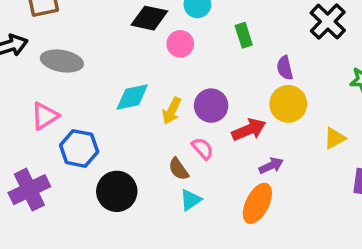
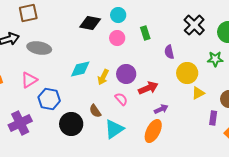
pink circle: (180, 44) -> (117, 38), moved
yellow circle: (288, 104) -> (187, 73), moved
brown semicircle: (179, 169) -> (95, 111), moved
cyan triangle: (191, 200) -> (114, 129), size x1.5

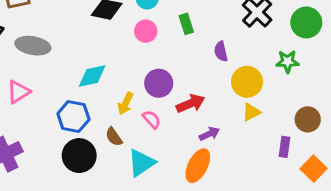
yellow arrow: (103, 77) -> (125, 103), moved
yellow triangle: (198, 93) -> (251, 112), moved
blue hexagon: (49, 99) -> (73, 117), moved

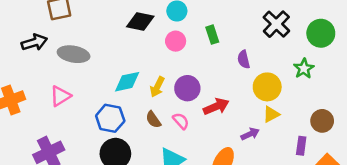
green star: (287, 62) -> (304, 69), turned -30
yellow arrow: (125, 103) -> (157, 87), moved
purple arrow: (209, 134) -> (250, 134), moved
brown semicircle: (114, 137) -> (153, 120), moved

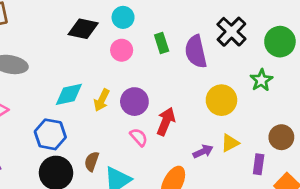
purple semicircle: (244, 59) -> (196, 52), moved, size x1.6
red arrow: (216, 107) -> (166, 122), turned -45
yellow triangle: (271, 114) -> (230, 143), moved
brown semicircle: (153, 120) -> (92, 161), moved, turned 54
pink semicircle: (181, 121) -> (139, 137), moved

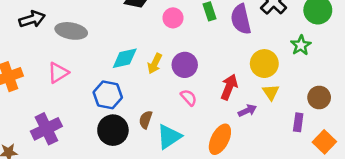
red arrow: (166, 122) -> (229, 87), moved
yellow triangle: (230, 143) -> (271, 92), moved, turned -36

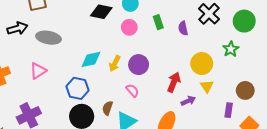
purple semicircle: (241, 19) -> (183, 28), size x0.6
pink semicircle: (189, 97) -> (132, 90), moved

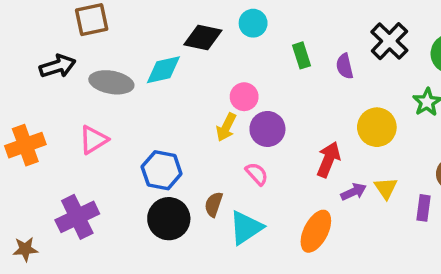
pink circle: (129, 27) -> (244, 97), moved
cyan diamond: (91, 59) -> (163, 70), moved
yellow triangle: (207, 86) -> (386, 188), moved

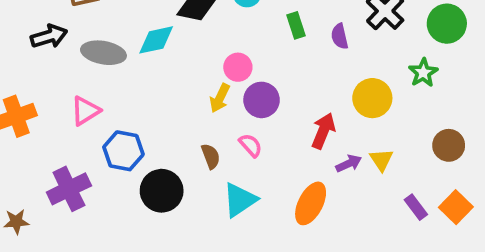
blue hexagon: (162, 170) -> (123, 151), moved
brown semicircle: (214, 204) -> (211, 156), moved, turned 140
purple rectangle: (423, 208) -> (416, 207), moved, turned -45

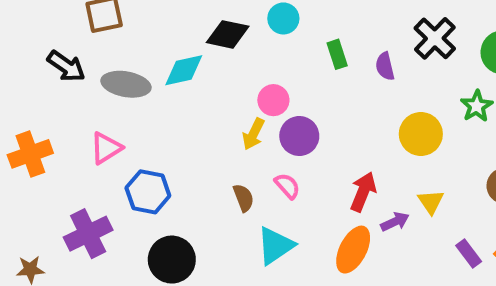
black arrow: (49, 36) -> (66, 66), turned 52
red arrow: (323, 131) -> (363, 192), moved
purple arrow: (349, 163) -> (395, 222), moved
black circle: (162, 191) -> (172, 260), moved

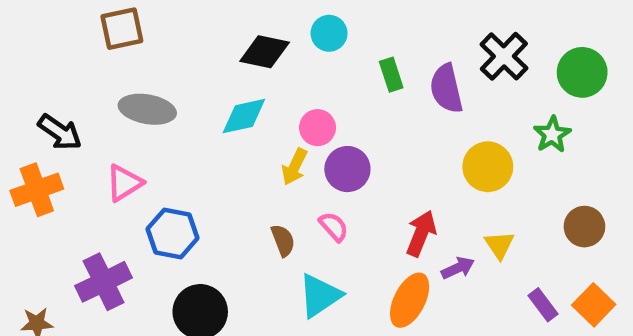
black arrow: (66, 66) -> (60, 132), moved
purple semicircle: (385, 66) -> (446, 89), size x1.5
cyan diamond: (184, 70) -> (244, 116), moved

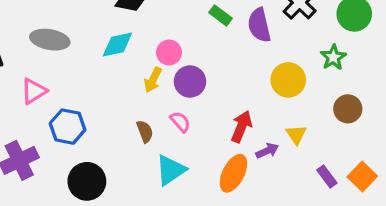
green rectangle: (391, 75) -> (221, 15), turned -35
brown circle: (584, 227) -> (348, 109), moved

